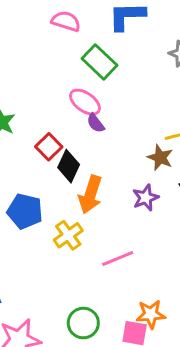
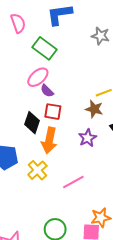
pink semicircle: (66, 21) -> (18, 23), turned 60
pink ellipse: (85, 102) -> (38, 77), turned -70
red square: (49, 147) -> (53, 112), moved, turned -30

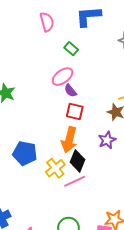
green rectangle: (45, 48) -> (71, 49), size x0.6
black diamond: (32, 123) -> (78, 161), moved
pink line: (73, 182) -> (75, 181), moved

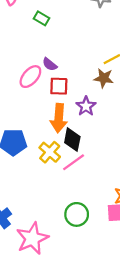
pink ellipse: (62, 77) -> (30, 77), moved
purple star: (107, 140) -> (86, 106), moved

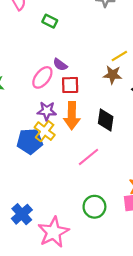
purple star: (86, 106) -> (47, 111), moved, turned -30
black diamond: (72, 140) -> (106, 120), moved
yellow cross: (50, 152) -> (45, 131), moved

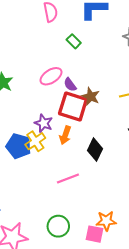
brown star: (113, 75) -> (91, 96), moved
pink ellipse: (42, 77) -> (51, 76), moved
red square: (70, 85) -> (73, 106), size x1.6
orange arrow: (72, 116) -> (65, 135), size x0.7

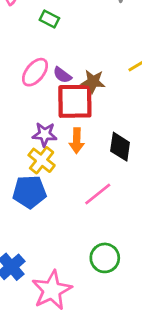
blue pentagon: (19, 146) -> (29, 192), moved

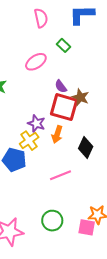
pink ellipse: (35, 72) -> (36, 62), moved

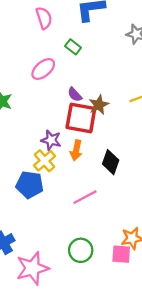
brown star: (80, 97) -> (99, 105), turned 30

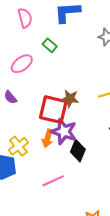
purple semicircle: (75, 95) -> (10, 97), moved
brown star: (99, 105) -> (70, 99), turned 30
purple star: (51, 140) -> (64, 131), moved, size x1.4

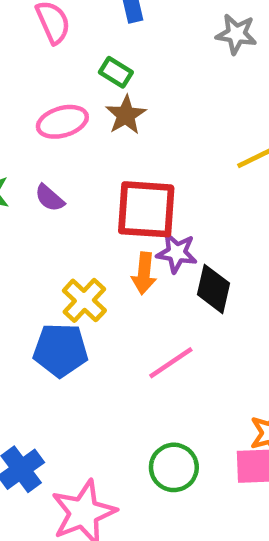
pink ellipse: (22, 64) -> (62, 122), turned 30
brown star: (70, 99) -> (126, 115), moved, turned -30
purple star: (64, 131) -> (177, 253), size x0.7

